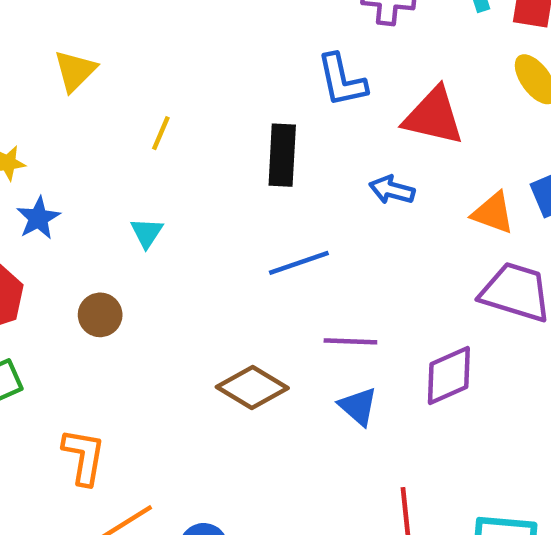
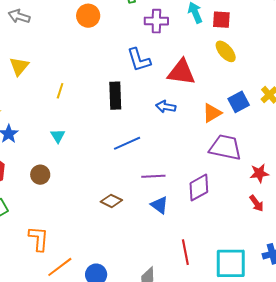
orange triangle: (493, 213) -> (212, 113), turned -45
brown diamond: (252, 387) -> (111, 201), size x0.7

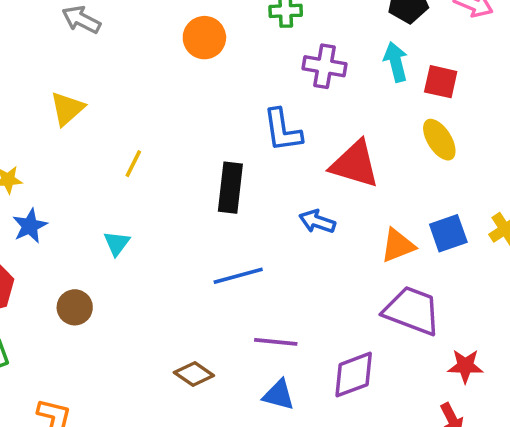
blue triangle: (159, 205) -> (279, 395), turned -30

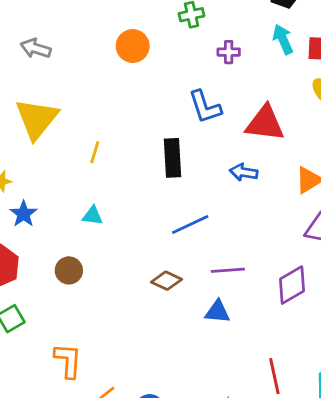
purple cross: (325, 66) -> (229, 52), size x0.7
yellow triangle: (67, 109) -> (37, 119), size x1.6
cyan triangle: (117, 243) -> (93, 216), turned -50
brown diamond: (194, 374) -> (166, 281), moved
blue triangle: (279, 395) -> (217, 312), moved

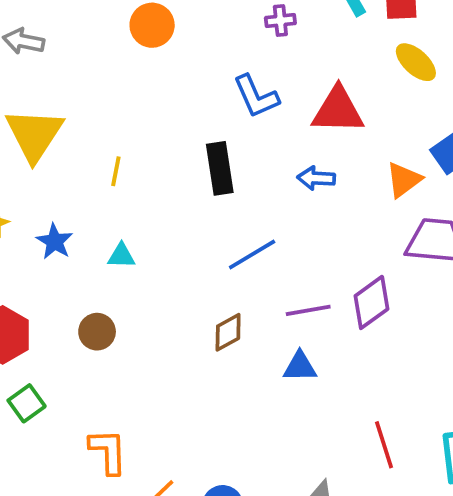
blue star: (24, 214) -> (55, 241), moved
brown diamond: (166, 281) -> (228, 332), turned -48
purple diamond: (292, 285) -> (371, 302), moved

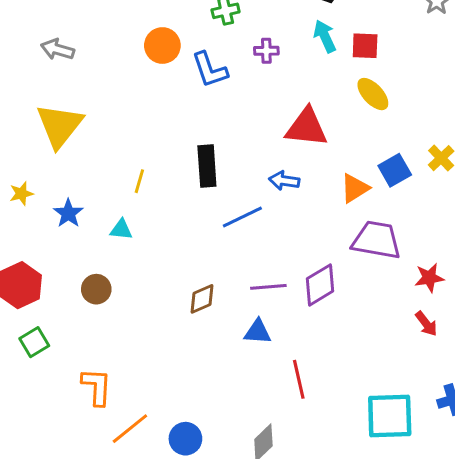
blue L-shape: (256, 96) -> (210, 70), moved
yellow line: (116, 171) -> (139, 181), moved
blue line: (252, 255) -> (242, 217), moved
red line: (384, 445) -> (299, 379), moved

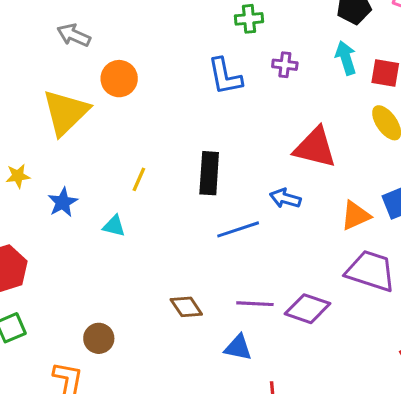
orange circle: (162, 46) -> (119, 79), moved
purple diamond: (320, 285) -> (307, 309), turned 42
brown circle: (96, 289) -> (99, 338), moved
brown diamond: (202, 299) -> (186, 307), turned 72

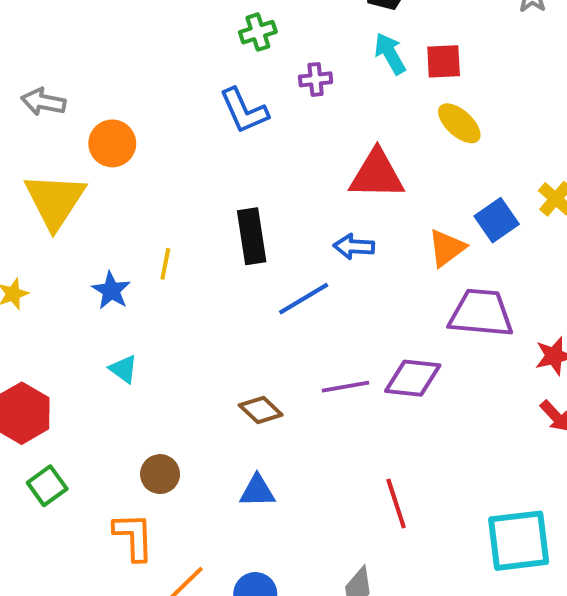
blue star: (63, 202) -> (111, 291), moved
cyan triangle: (114, 226) -> (123, 369), moved, turned 35
blue triangle: (238, 348) -> (257, 491), moved

